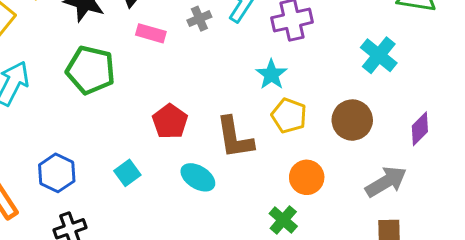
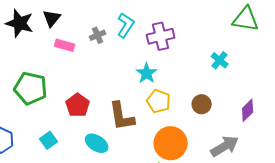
cyan cross: (379, 55) -> (220, 60), size x0.7
green pentagon: (91, 70) -> (31, 88), moved
brown circle: (352, 120) -> (202, 104), size x0.7
orange circle: (307, 177) -> (171, 143), size x1.4

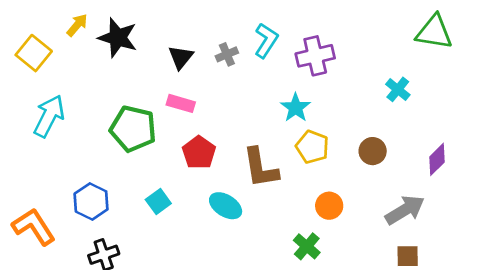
black triangle: (52, 18) -> (181, 57), moved
pink rectangle: (65, 45) -> (181, 103), moved
orange circle: (171, 143) -> (329, 206), size x0.6

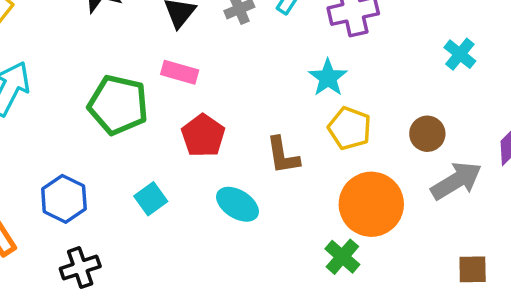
brown L-shape: (261, 168) -> (283, 155), size x0.7
orange circle: (329, 206) -> (371, 204), size x1.8
gray arrow: (405, 210) -> (456, 181), moved

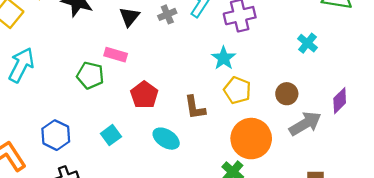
pink rectangle: (180, 72) -> (116, 55), moved
green pentagon: (118, 105) -> (90, 75), size x0.7

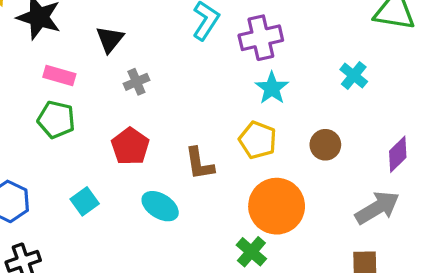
gray cross: (167, 14) -> (136, 82), moved
pink rectangle: (116, 55) -> (59, 76), moved
cyan star: (224, 58) -> (272, 88), moved
gray arrow: (305, 124) -> (377, 208), moved

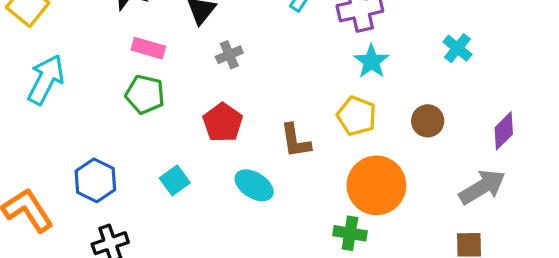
green cross: (251, 252) -> (350, 233), turned -32

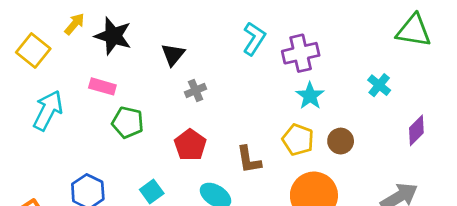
pink rectangle: (148, 48) -> (102, 86), moved
brown circle: (428, 121) -> (341, 141), moved
purple diamond: (504, 131) -> (416, 130), moved

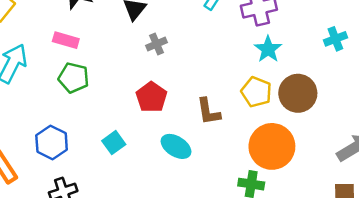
cyan cross: (379, 85) -> (335, 39), turned 30
green pentagon: (128, 122) -> (74, 78), moved
brown circle: (341, 141) -> (298, 93), size x1.5

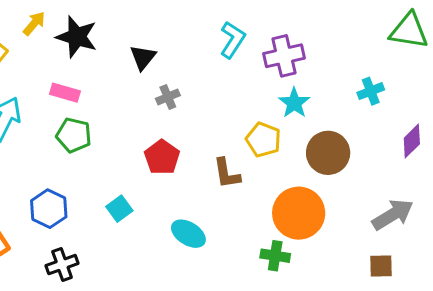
yellow pentagon: (256, 92) -> (263, 140), moved
cyan ellipse: (176, 146) -> (188, 234), moved

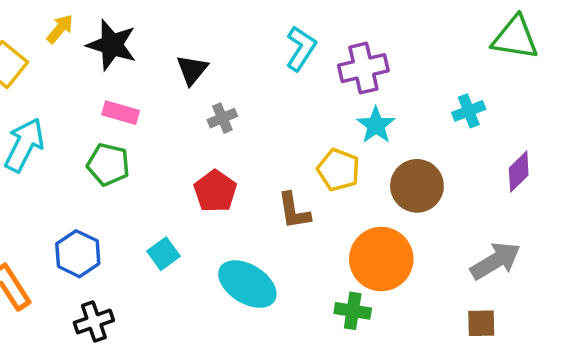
pink rectangle: (65, 93) -> (121, 113), moved
cyan ellipse: (188, 234) -> (247, 284), size x1.4

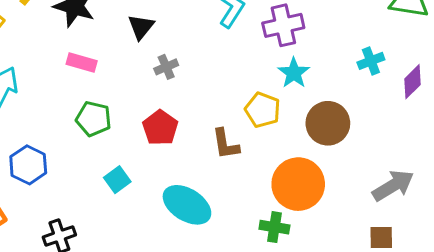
green pentagon: (108, 164) -> (93, 119), moved
purple diamond: (519, 172) -> (412, 82), moved
blue hexagon: (78, 254) -> (28, 165), moved

